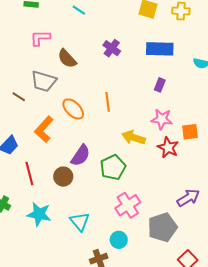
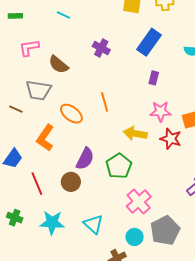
blue rectangle: (160, 49) -> (149, 42), turned -48
gray pentagon: (162, 227) -> (165, 231), moved

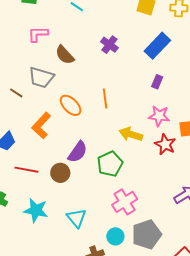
red line: (37, 184) -> (26, 170), turned -65

